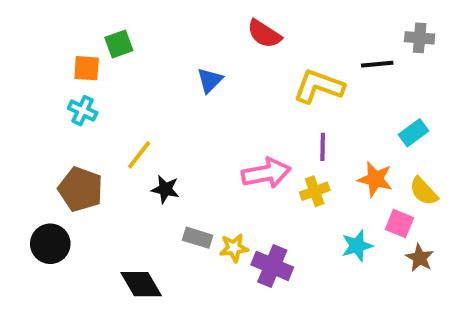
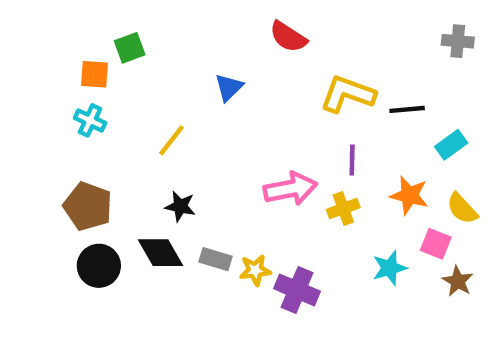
black line: (377, 64) -> (407, 109), moved
yellow line: (139, 155) -> (172, 140), moved
black circle: (50, 244) -> (99, 266), moved
black diamond: (141, 284) -> (161, 253), moved

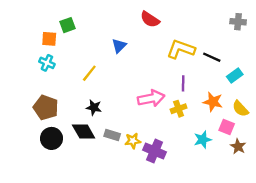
black line: (407, 109) -> (212, 57), turned 30

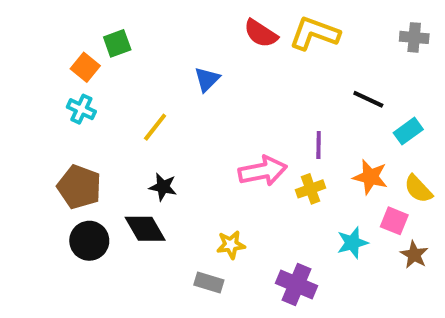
orange square: (49, 39) -> (85, 67), turned 35
yellow L-shape: (181, 49) -> (315, 33), moved
gray rectangle: (112, 135) -> (209, 283), moved
purple cross: (155, 151) -> (297, 285), moved

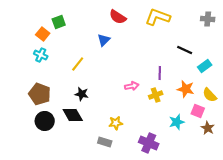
red semicircle: (261, 33) -> (118, 17), moved
pink arrow: (263, 171) -> (132, 86), size x0.6

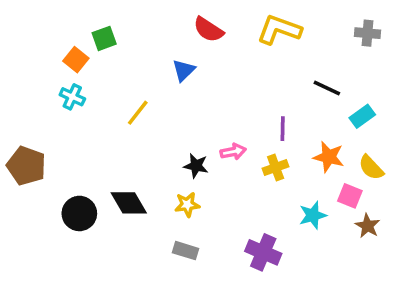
brown pentagon: (40, 94) -> (26, 166), moved
black star: (82, 94) -> (196, 166), moved
yellow star: (116, 123) -> (187, 205), moved

